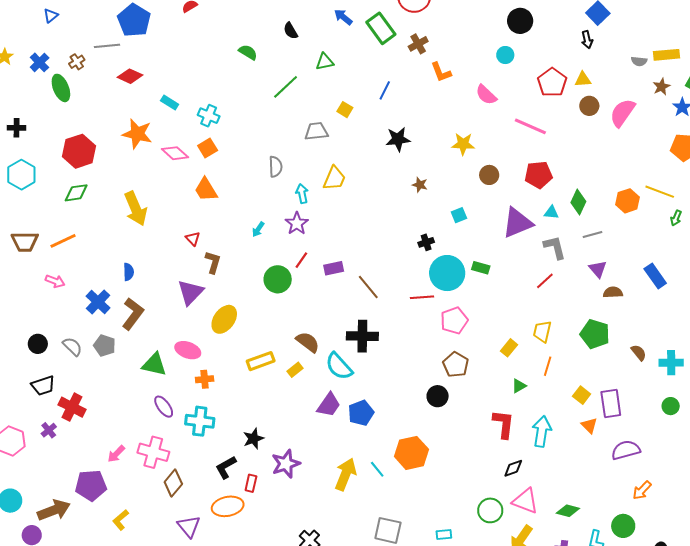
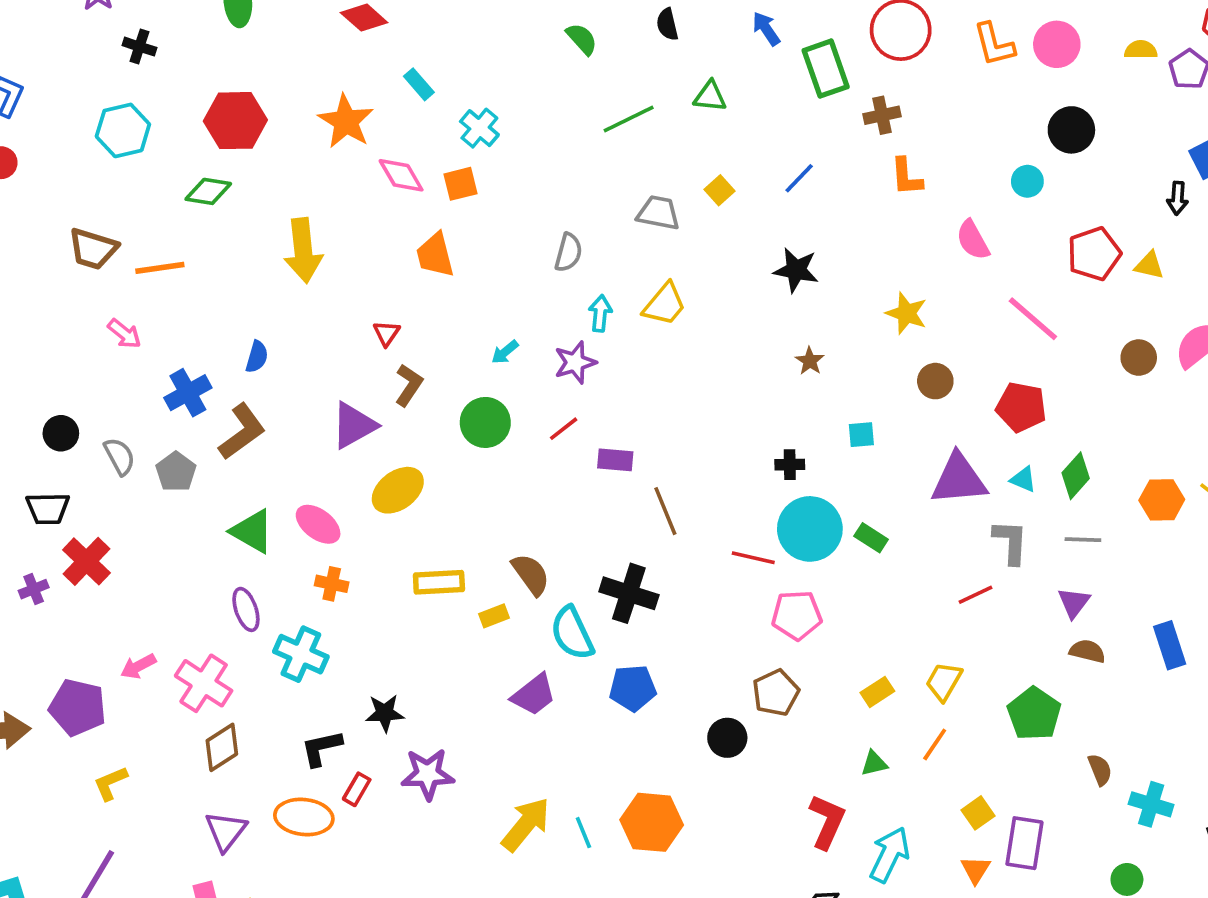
brown circle: (589, 106) -> (1139, 358), moved
green circle: (278, 279) -> (485, 422), moved
blue pentagon: (361, 413) -> (633, 688), moved

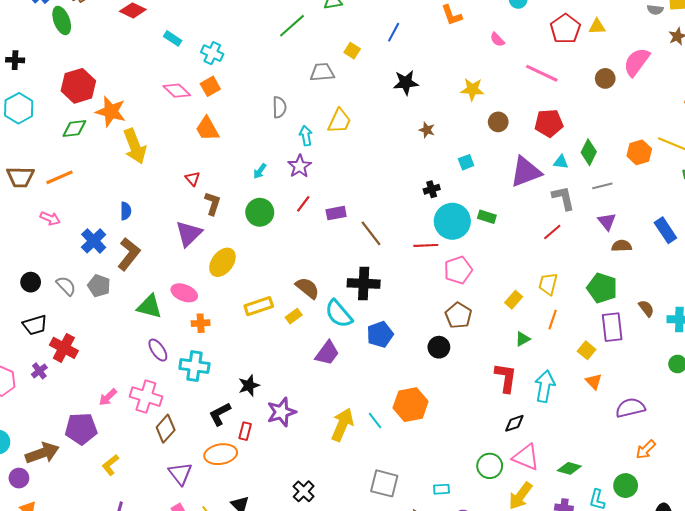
orange star: (346, 121) -> (111, 111), moved
pink semicircle: (973, 240) -> (497, 40), size x0.7
purple rectangle: (1024, 843) -> (612, 327), moved

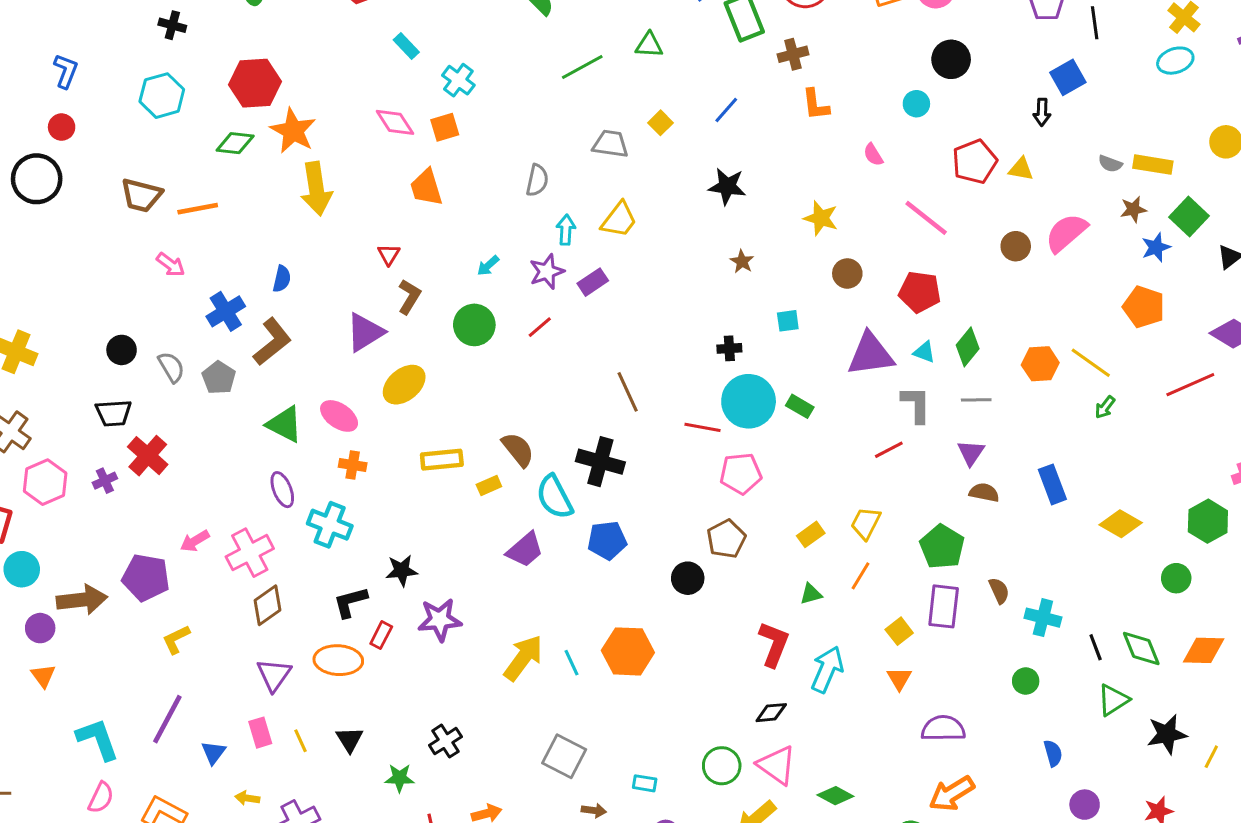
purple rectangle: (336, 213) -> (593, 282), moved, turned -36
pink cross: (146, 397) -> (250, 553), turned 32
orange arrow: (646, 450) -> (952, 794), size x1.4

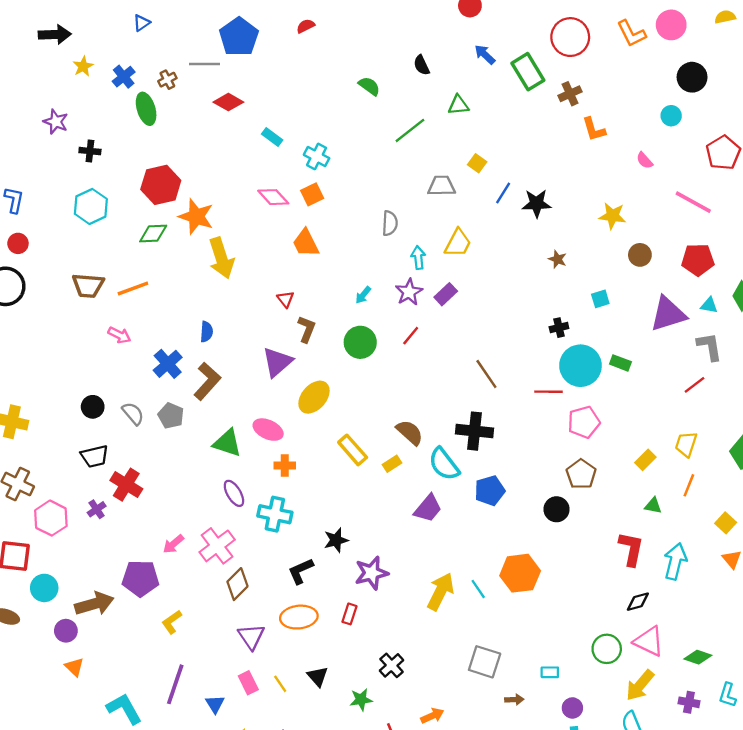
blue line: (726, 110) -> (503, 193), moved
yellow rectangle: (442, 460) -> (353, 450), turned 64
green triangle: (811, 594) -> (653, 506), turned 36
red rectangle: (381, 635) -> (349, 614), moved

